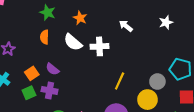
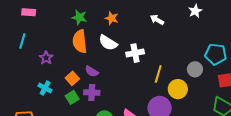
orange semicircle: (44, 37) -> (80, 41), size x1.6
white cross: (99, 46) -> (135, 53), moved
yellow circle: (147, 100) -> (178, 89), moved

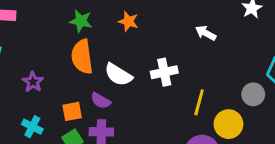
white arrow: (157, 20) -> (206, 33), moved
white semicircle: (108, 43) -> (118, 75), moved
orange square: (72, 78) -> (72, 111), turned 32

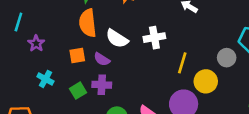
purple star: (33, 82) -> (36, 43), moved
orange square: (72, 111) -> (77, 55), moved

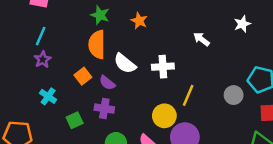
cyan line: (18, 22) -> (41, 36), moved
orange square: (77, 55) -> (83, 76), turned -35
yellow circle: (206, 81) -> (164, 116), moved
green square: (78, 91) -> (75, 120), moved

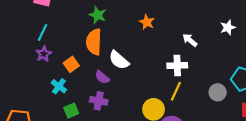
orange star: (139, 21) -> (147, 22), moved
white cross: (163, 67) -> (177, 65), moved
orange square: (83, 76) -> (71, 64), moved
cyan cross: (48, 96) -> (59, 86), moved

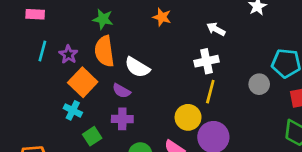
purple star: (44, 54) -> (68, 54), moved
orange square: (71, 64) -> (83, 82), size x1.5

